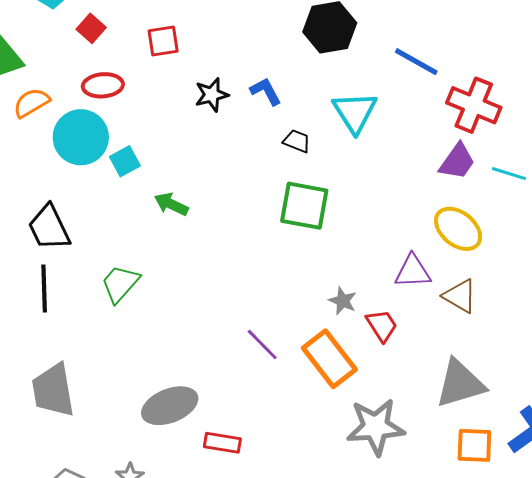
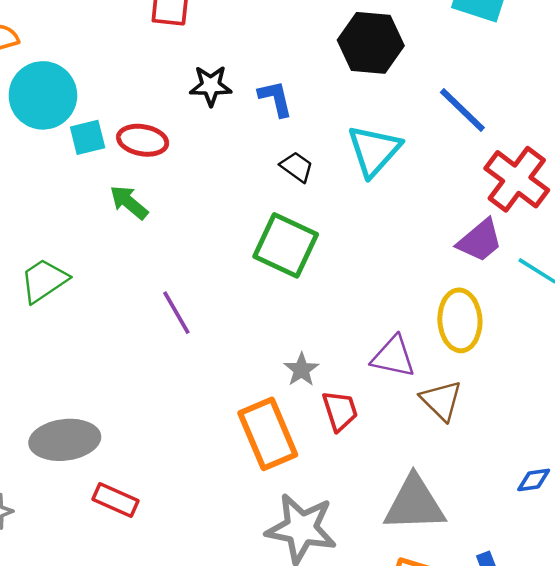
red ellipse: (103, 85) -> (143, 140), moved
yellow ellipse: (458, 229) -> (460, 320), turned 33
purple line: (262, 344) -> (176, 313), moved

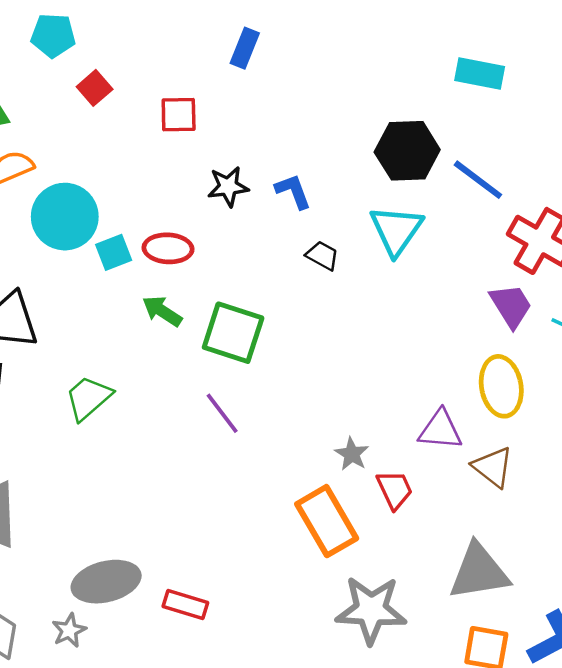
black hexagon: (371, 43) -> (407, 151), moved
purple trapezoid: (480, 241) -> (511, 306), turned -75
green square: (286, 245) -> (233, 333), moved
gray ellipse: (65, 440) -> (106, 582), moved

